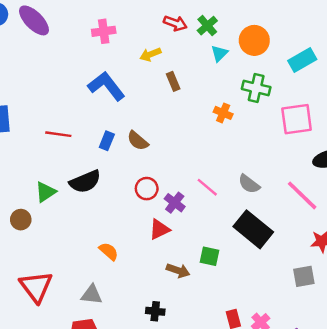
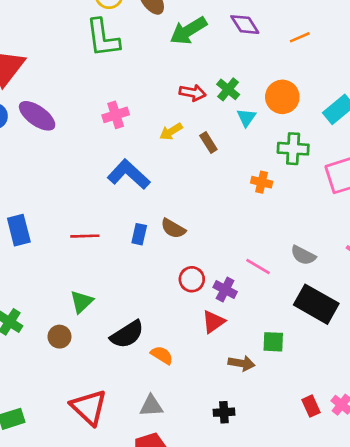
brown rectangle: (173, 81) -> (208, 143), moved
black semicircle: (85, 182) -> (127, 334), moved

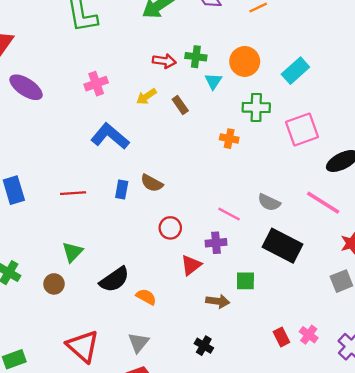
green cross: (228, 89) -> (196, 57), turned -30
purple cross: (225, 290) -> (216, 243), moved, turned -30
gray triangle: (151, 406) -> (138, 343), turned -45
black cross: (224, 412) -> (204, 346), turned 36

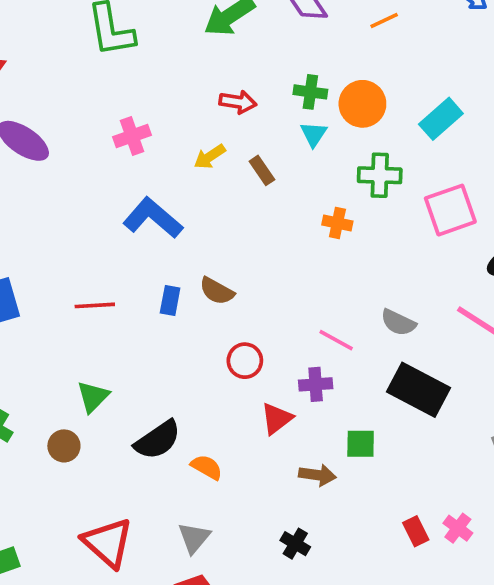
green cross: (196, 57) -> (310, 92), moved

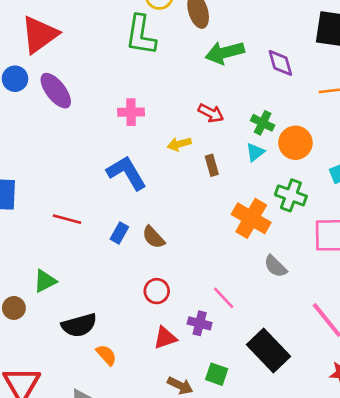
orange cross: (337, 223) -> (251, 218), size x1.8
gray semicircle: (398, 323) -> (275, 266), moved

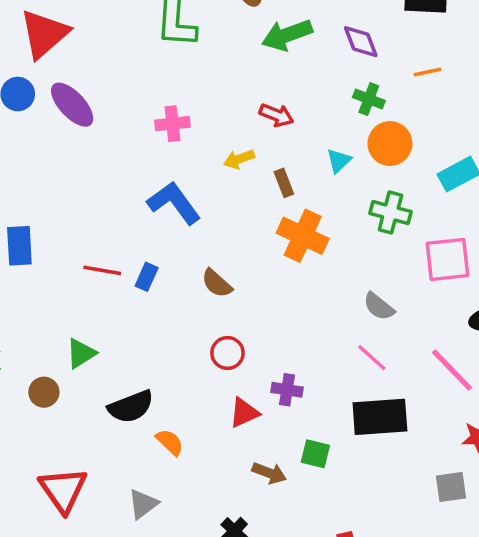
green cross: (263, 123) -> (369, 99), moved
orange cross: (251, 218) -> (303, 236), moved
blue rectangle: (119, 233) -> (147, 277), moved
pink line: (224, 298) -> (372, 358), moved
black rectangle: (268, 351) -> (380, 417), turned -45

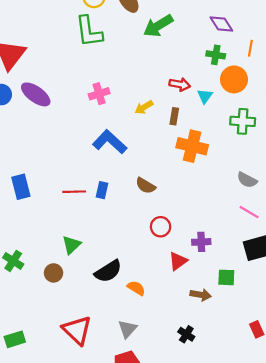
purple diamond: (361, 42) -> (221, 24), moved
orange line: (428, 72) -> (250, 48), moved, turned -56
red arrow: (276, 115) -> (180, 84), moved
brown rectangle: (284, 183) -> (174, 116), turned 42

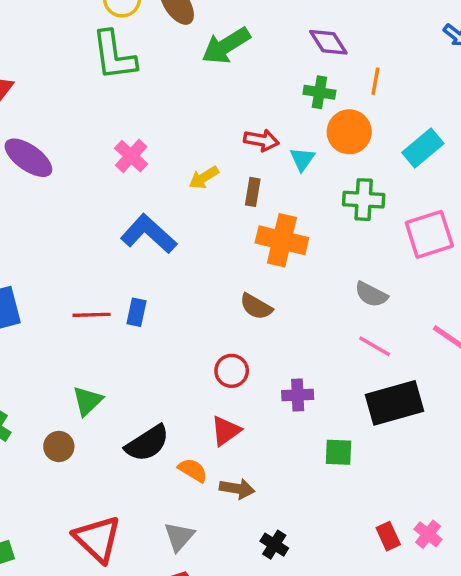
pink cross: (99, 94) -> (131, 156), turned -30
brown semicircle: (146, 186) -> (256, 307), moved
red triangle: (178, 261) -> (226, 431), moved
brown arrow: (201, 295) -> (237, 489), moved

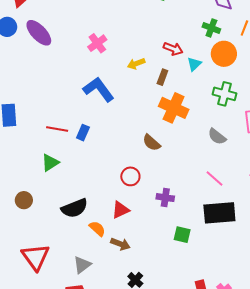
gray semicircle: (371, 294) -> (217, 137), moved
green triangle: (87, 401) -> (50, 163), moved

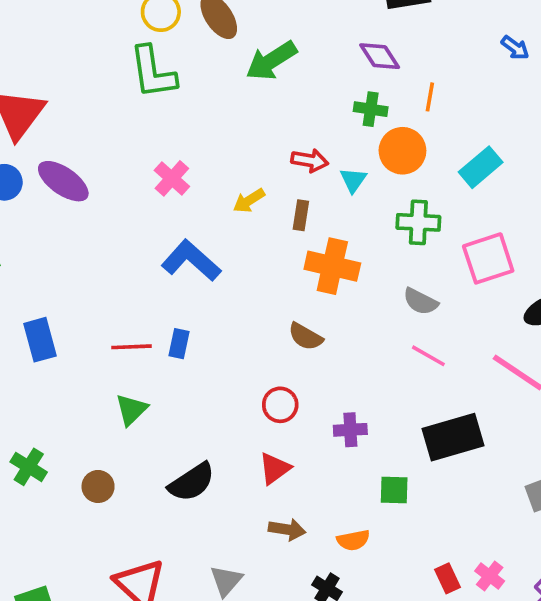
pink line: (214, 178) -> (428, 356), moved
orange semicircle: (97, 229) -> (353, 540), moved, turned 138

